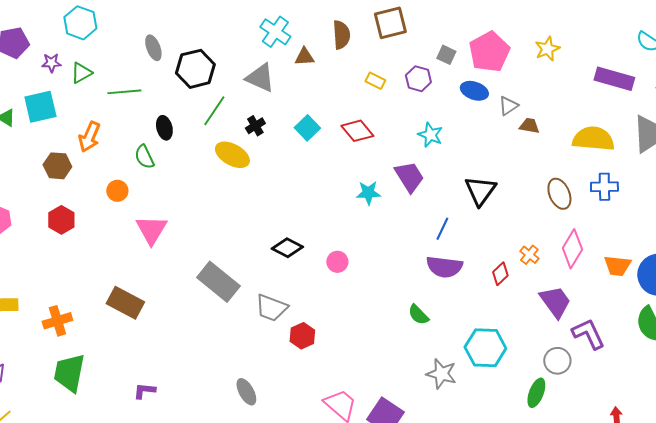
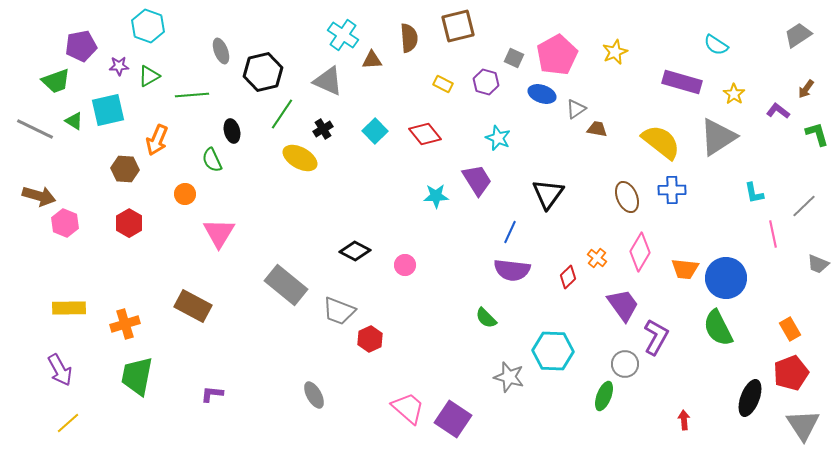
yellow semicircle: (593, 139) -> (661, 142), turned 33
purple L-shape: (588, 334) -> (656, 337), turned 54

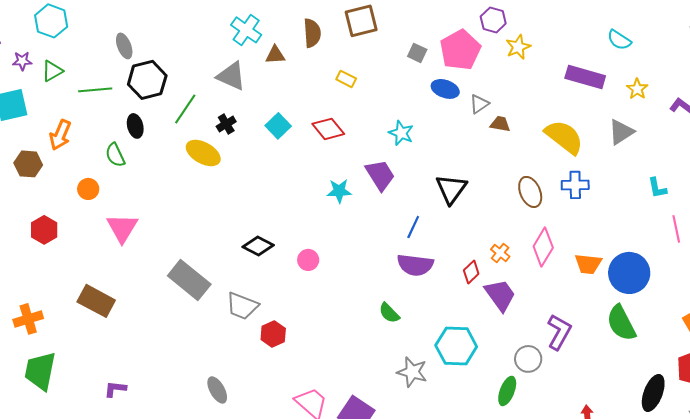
black hexagon: (263, 72) -> (147, 80), moved
purple hexagon: (486, 82) -> (493, 20), moved
gray triangle: (718, 137) -> (621, 132), size x0.7
red hexagon: (129, 223) -> (44, 230), moved
purple trapezoid: (623, 305) -> (500, 295), moved

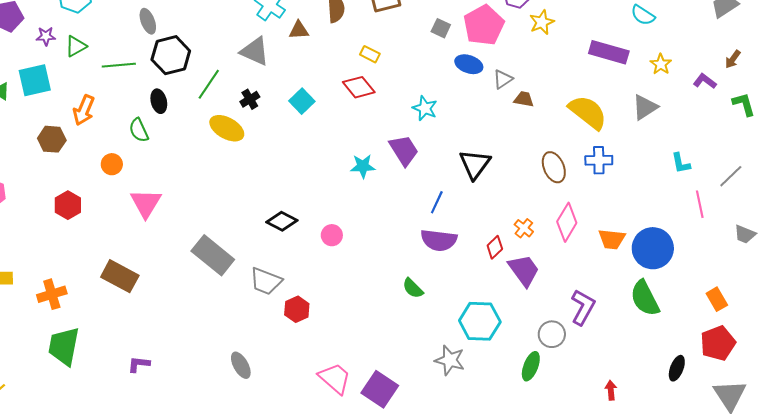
red diamond: (328, 129) -> (359, 87), moved
gray star: (412, 372) -> (450, 360), moved
black ellipse: (653, 393) -> (677, 368), size x0.7

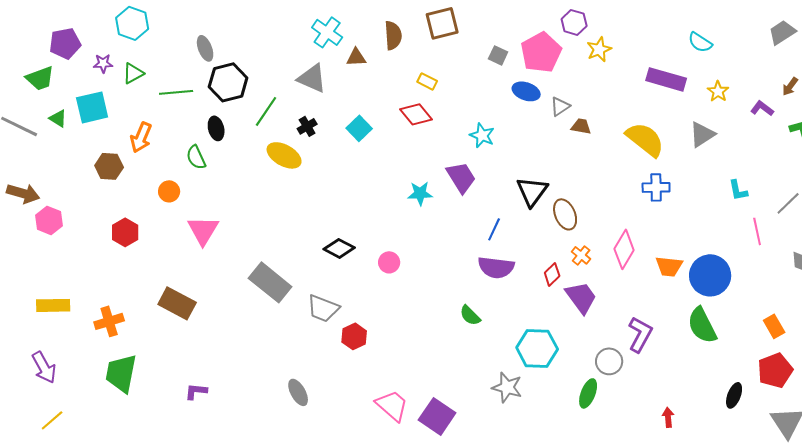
brown ellipse: (554, 167) -> (565, 214), moved

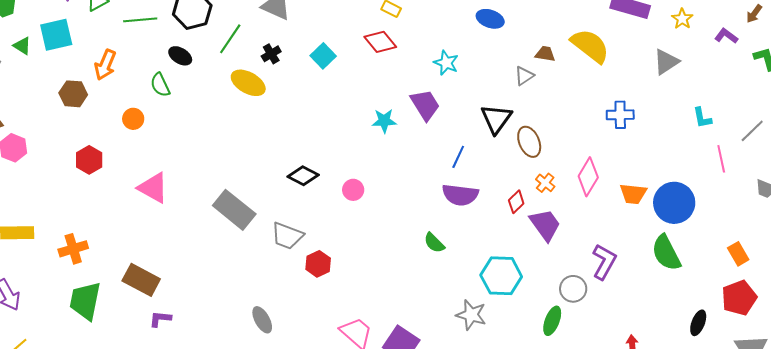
gray triangle: (560, 106) -> (524, 76), moved
black ellipse: (216, 128) -> (180, 56), turned -45
yellow semicircle: (645, 139) -> (590, 46), moved
pink triangle: (203, 230) -> (153, 188), moved, turned -32
brown rectangle: (177, 303) -> (141, 280), moved

